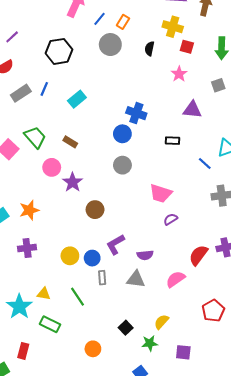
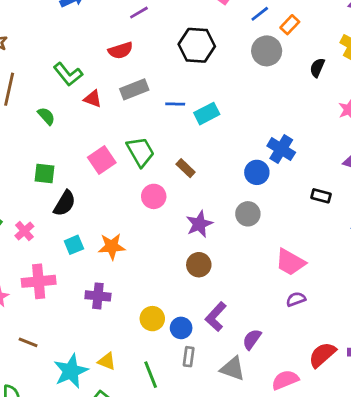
blue line: (44, 89) -> (175, 104), moved, turned 56
purple star: (73, 182) -> (199, 224), moved
purple L-shape: (115, 244) -> (216, 317), turned -30
purple semicircle: (145, 255) -> (252, 339), turned 119

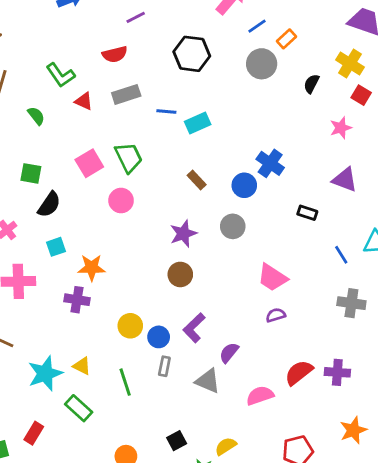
brown rectangle: (186, 168) -> (197, 180), moved
pink circle: (154, 196) -> (121, 201), moved
orange star: (112, 246) -> (92, 268), moved

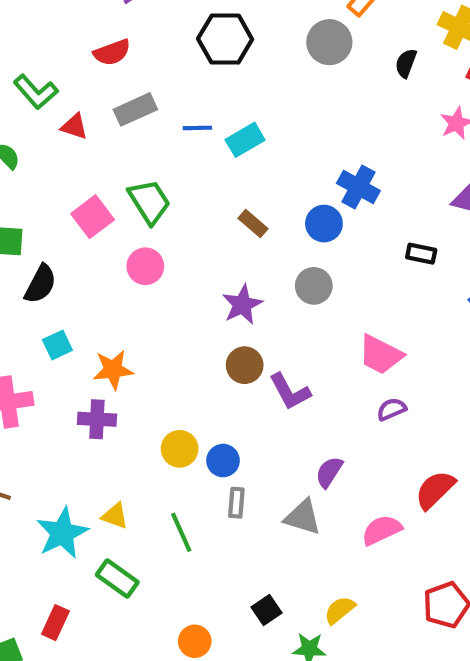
purple L-shape: (194, 328) -> (290, 392), moved, turned -68

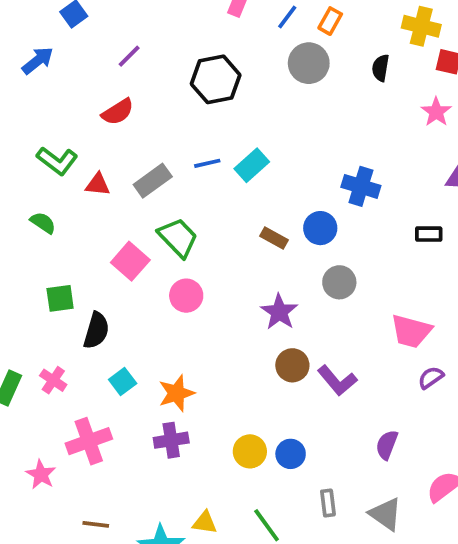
gray rectangle: (135, 109) -> (153, 181), moved
blue circle: (324, 224) -> (320, 228), moved
gray rectangle: (236, 503) -> (328, 503), moved
gray triangle: (303, 517) -> (386, 514), moved, turned 30

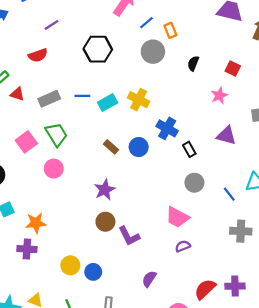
orange rectangle: (330, 21) -> (170, 30), turned -64
yellow cross: (421, 26) -> (139, 100), moved
black rectangle: (429, 234) -> (189, 149), moved, turned 48
gray circle: (339, 282) -> (194, 183), moved

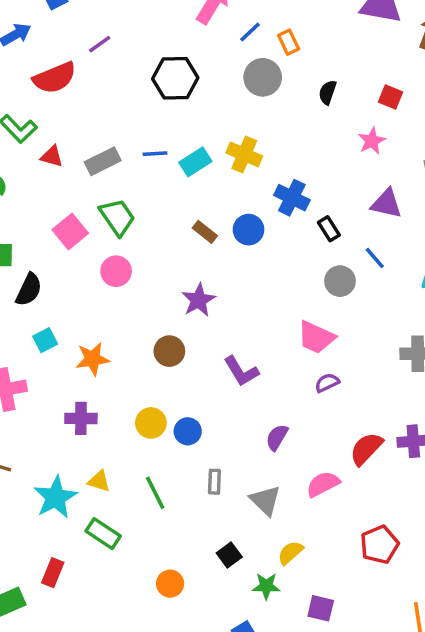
red semicircle: (38, 55) -> (55, 78), moved, size x1.4
blue line: (229, 194) -> (375, 258), moved
brown circle: (105, 222) -> (169, 351), moved
purple cross: (27, 249) -> (81, 418), moved

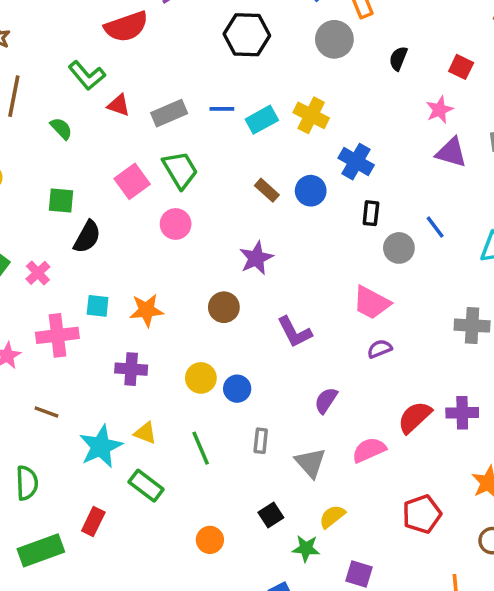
purple triangle: (386, 204) -> (451, 152), moved
black rectangle: (329, 229) -> (371, 213), moved, turned 35
cyan square: (45, 340) -> (98, 306), moved, turned 30

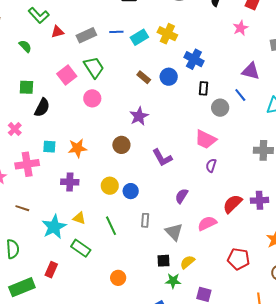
red triangle: (119, 105) -> (57, 32), turned -32
purple triangle: (451, 152) -> (251, 71), moved
purple semicircle: (380, 349) -> (211, 165), turned -48
red pentagon: (422, 514) -> (238, 259), turned 30
black square: (271, 515) -> (163, 261), moved, turned 32

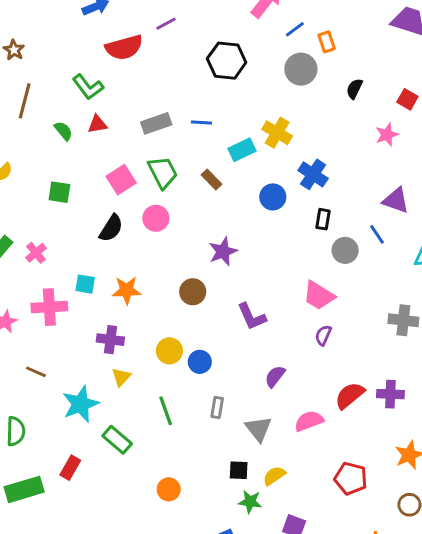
red triangle: (57, 32) -> (97, 124), moved
cyan rectangle: (139, 37) -> (242, 150), moved
brown rectangle: (144, 77) -> (212, 179), moved
black semicircle: (42, 108) -> (111, 228), moved
yellow triangle: (79, 218) -> (121, 377), moved, turned 48

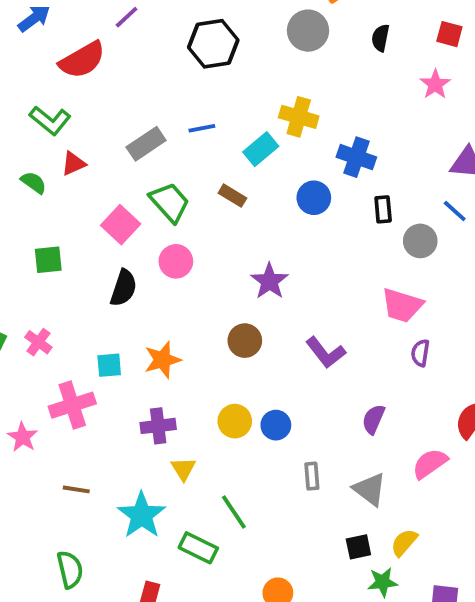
green line: (166, 411) -> (234, 512), moved

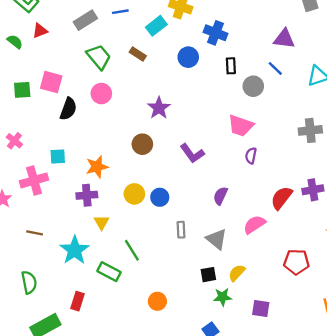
pink square: (121, 225) -> (51, 82), moved, turned -30
orange star: (162, 360) -> (97, 167), moved

